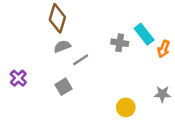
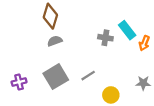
gray line: (81, 60) -> (88, 76), moved
purple cross: (18, 78) -> (19, 82), moved, turned 32
gray square: (63, 87) -> (56, 77), size x1.6

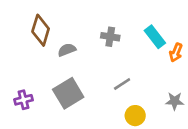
brown diamond: (50, 16) -> (41, 30), moved
gray cross: (105, 38) -> (110, 37), moved
gray line: (88, 76) -> (122, 84), moved

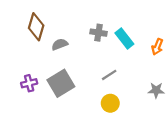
cyan rectangle: (155, 37) -> (124, 39), moved
purple cross: (23, 100) -> (29, 83), moved
yellow circle: (135, 116) -> (110, 103), moved

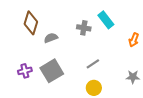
cyan rectangle: (124, 39) -> (106, 20), moved

